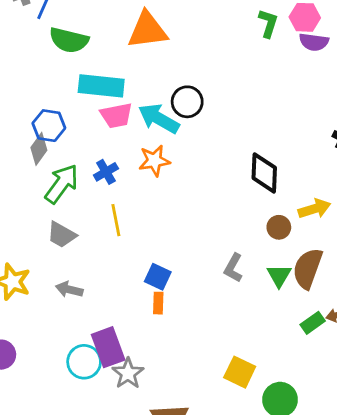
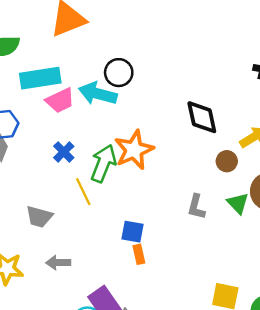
orange star: (154, 161) -> (134, 150), moved, size x1.4
green arrow: (62, 184) -> (103, 163), moved

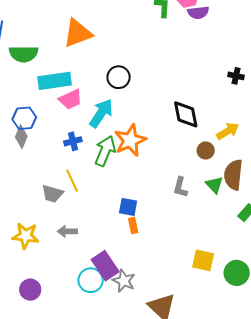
cyan arrow: (98, 94) -> (101, 113), moved, turned 108
blue cross: (64, 152) -> (73, 141), turned 30
yellow line: (83, 192) -> (72, 181), moved

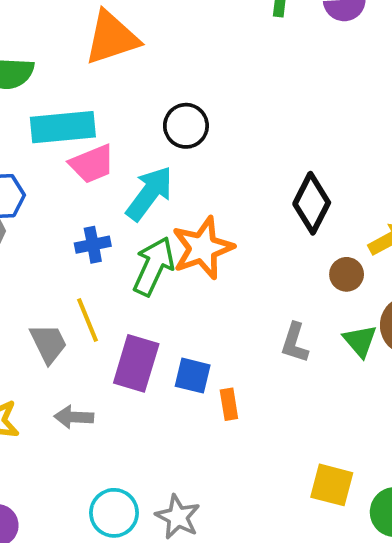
black diamond: (186, 114) -> (312, 203), turned 36
gray trapezoid: (52, 194) -> (48, 343), turned -135
orange rectangle: (133, 225) -> (229, 404), moved
purple rectangle: (105, 266) -> (136, 363), moved, turned 48

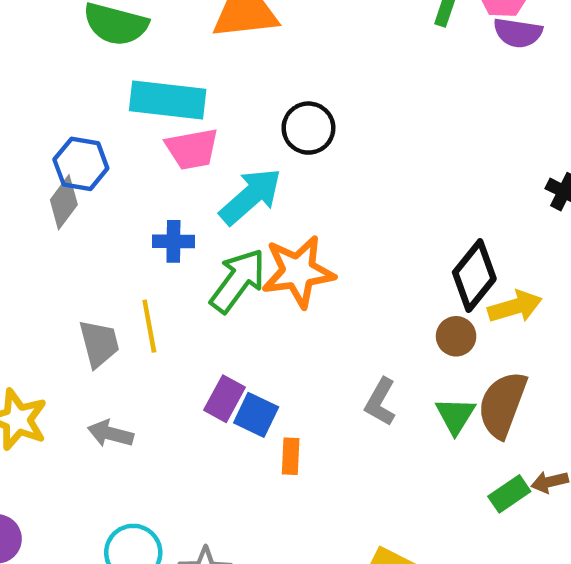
black diamond: (312, 203) -> (474, 276), moved
purple rectangle: (136, 363) -> (224, 399), moved, size x0.7

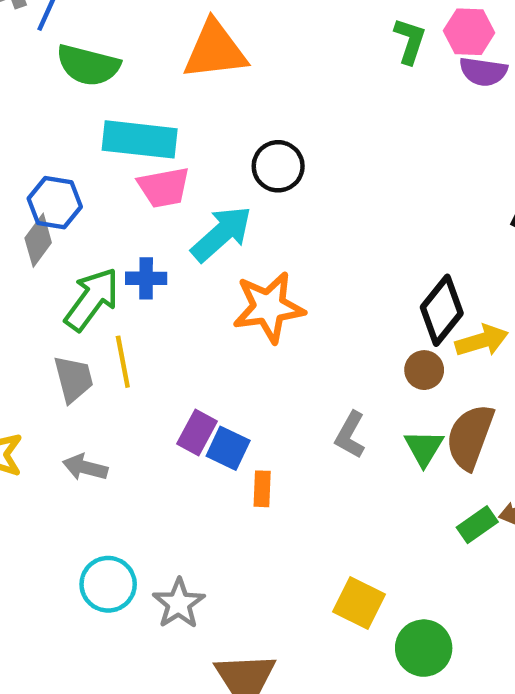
green arrow: (238, 281) -> (92, 299), moved

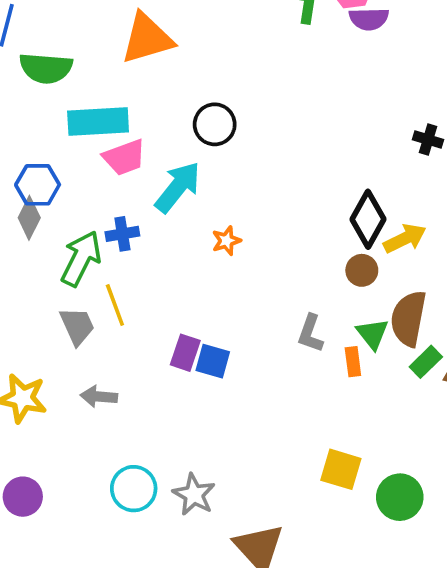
orange star: (269, 307) -> (226, 241), size x0.5
orange rectangle: (262, 489) -> (353, 362), moved
green rectangle: (477, 525) -> (426, 362), moved

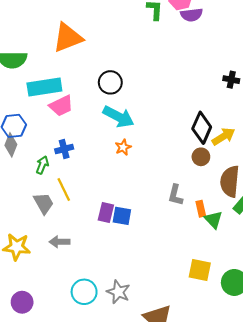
cyan arrow: (178, 187) -> (118, 117), moved, turned 84
green arrow: (81, 259) -> (42, 165), size x0.6
green triangle: (372, 334) -> (214, 220), moved

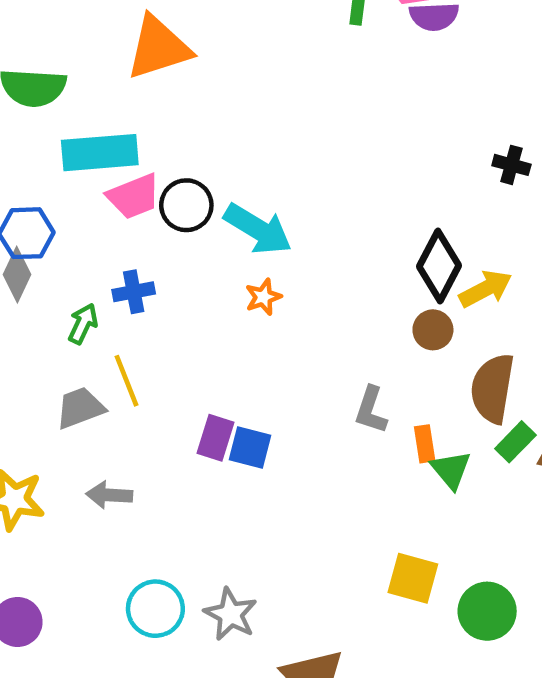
black circle: (110, 82) -> (186, 205), moved
gray trapezoid: (44, 203) -> (80, 408), turned -85

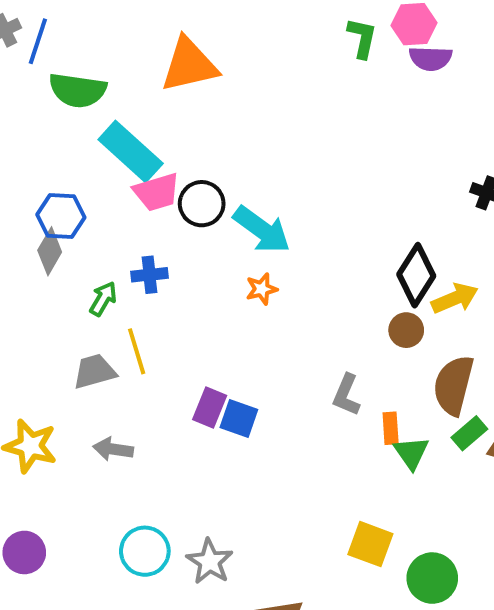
cyan rectangle: (100, 153) -> (131, 152), turned 42

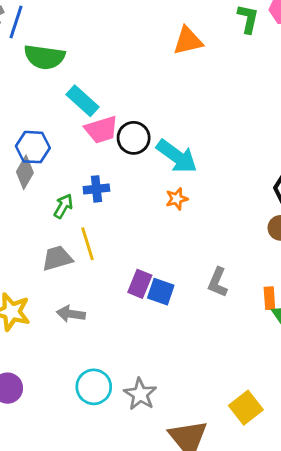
orange triangle: (189, 65) -> (188, 41), moved, size x0.7
cyan rectangle: (131, 152) -> (83, 101), size x0.7
gray L-shape: (346, 395) -> (218, 282), moved
yellow square: (370, 544) -> (246, 408), moved, turned 32

